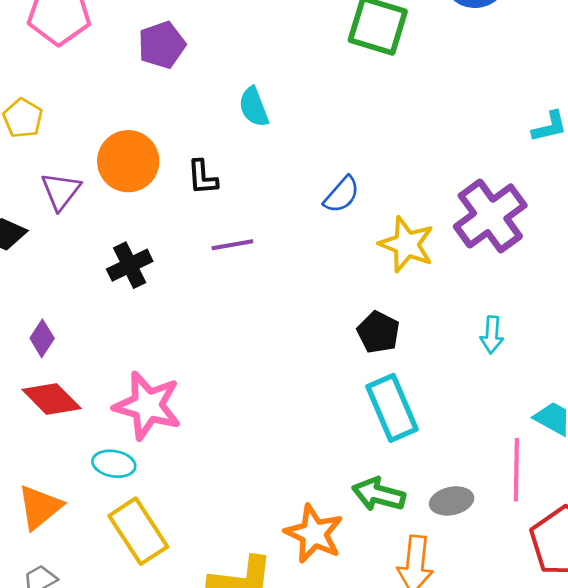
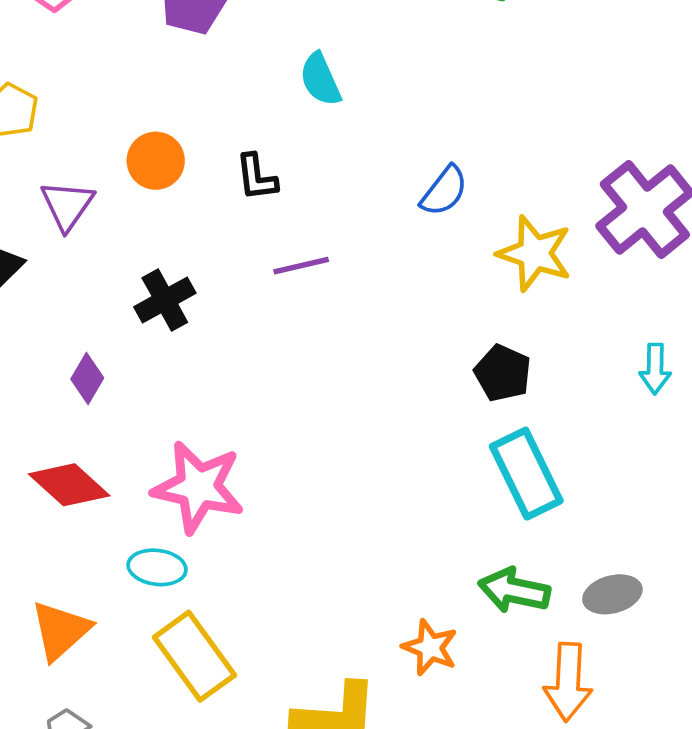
orange circle: (128, 161) -> (156, 161), size x0.7
purple diamond: (42, 338) -> (87, 379), moved
orange star: (314, 534) -> (430, 647), size x0.7

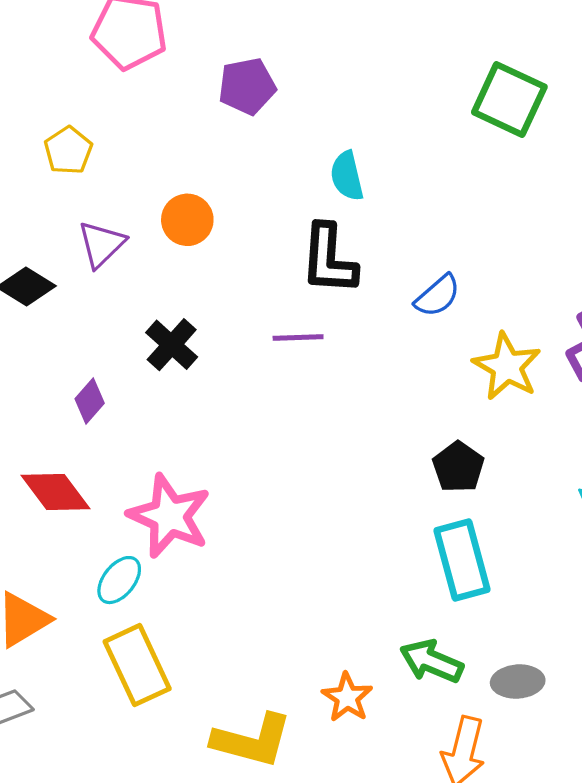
black L-shape: (256, 177) -> (329, 259), moved, size x1.6
black cross: (165, 300) -> (172, 345), turned -30
cyan ellipse: (157, 567) -> (119, 580), turned -69

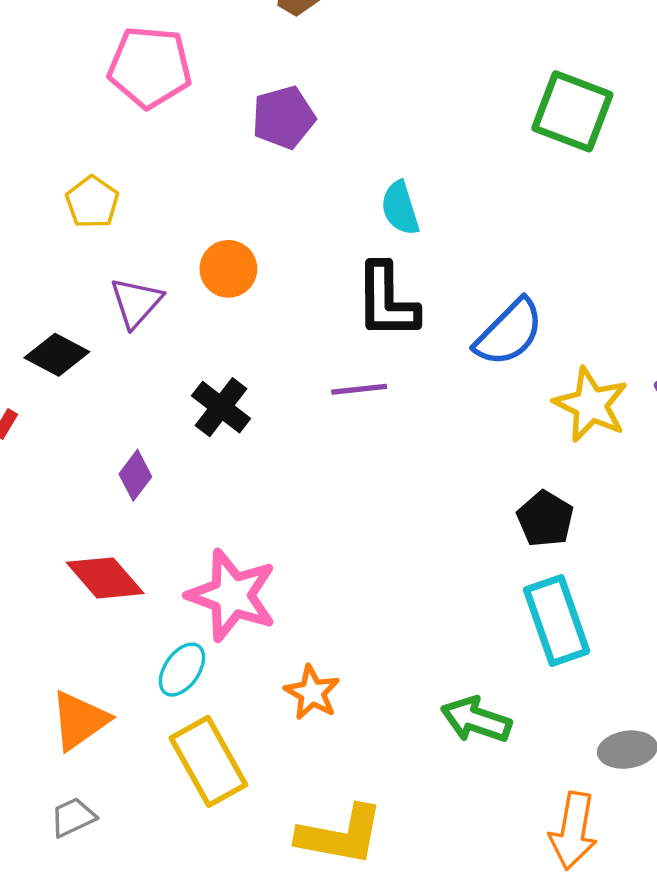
blue semicircle: (438, 296) -> (509, 333), size x1.4
green arrow: (431, 661) -> (476, 720), moved
orange star: (347, 697) -> (312, 693), moved

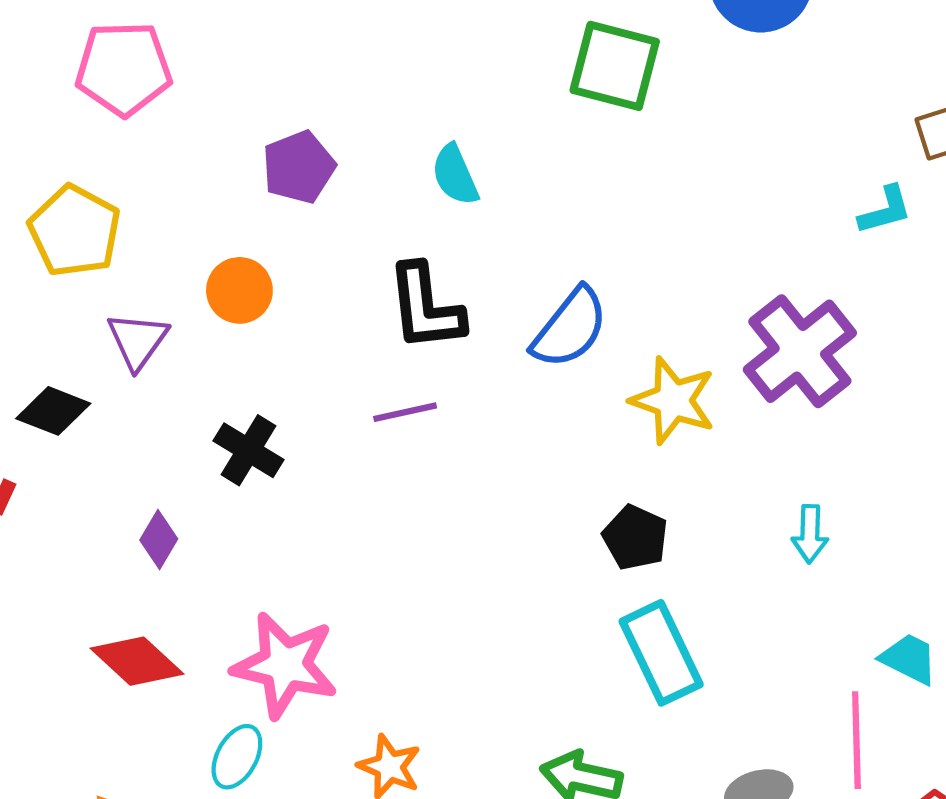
purple pentagon: (284, 117) -> (299, 167), moved
yellow pentagon: (92, 202) -> (75, 231), size x1.5
cyan semicircle: (400, 208) -> (455, 175), moved

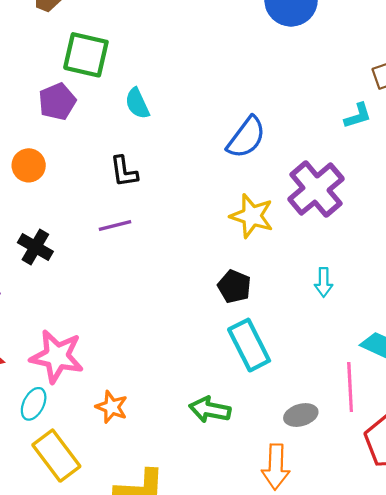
green square: (615, 66) -> (86, 55), moved
black L-shape: (425, 307) -> (124, 172), size x0.7
blue semicircle: (570, 328) -> (246, 137), moved

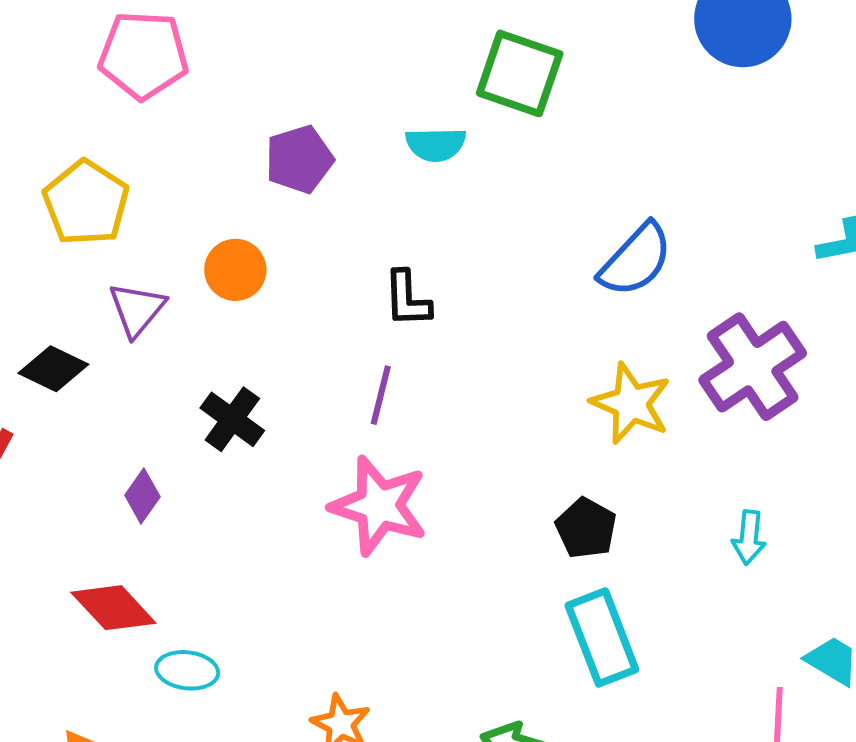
green square: (86, 55) -> (520, 73), moved
cyan semicircle: (137, 103) -> (436, 144), moved, turned -72
purple line: (115, 225) -> (381, 395), turned -68
pink star: (57, 356) -> (379, 506), moved
cyan ellipse: (34, 404) -> (187, 670), moved, turned 64

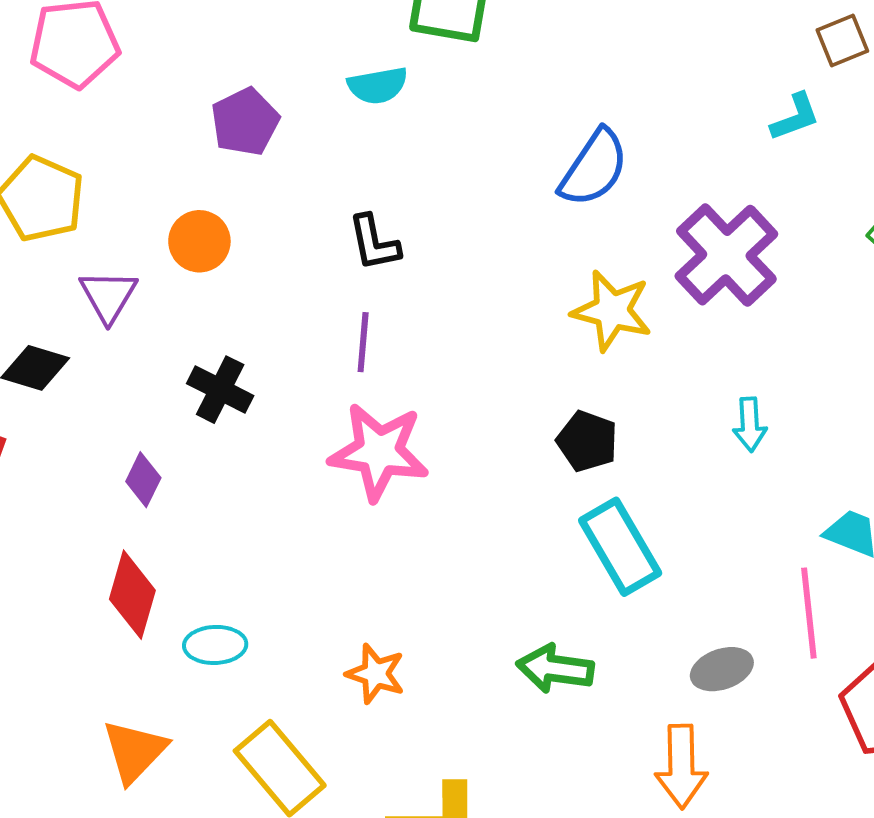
red diamond: (113, 608) -> (132, 595), turned 68

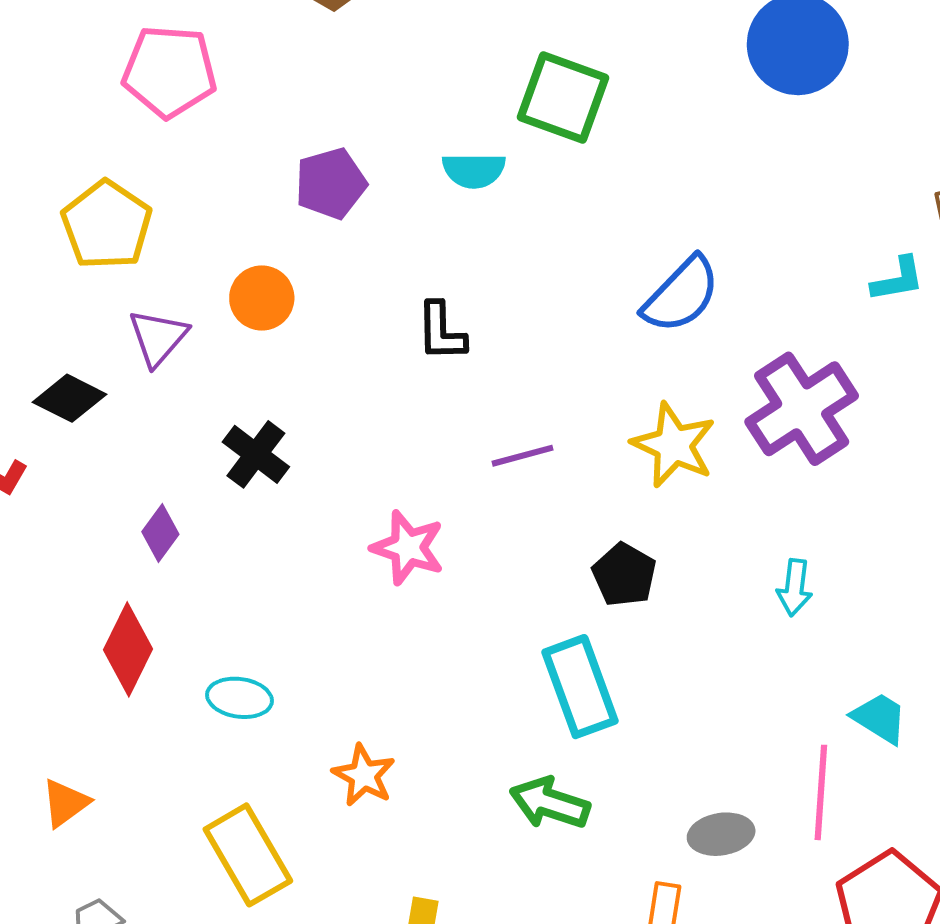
purple line: (363, 342) -> (522, 456), moved, turned 60
pink star: (379, 452) -> (408, 548), size x0.7
cyan rectangle: (620, 547) -> (580, 687), moved
cyan ellipse: (215, 645) -> (240, 698), moved
orange triangle: (135, 751) -> (65, 803), moved, size x0.7

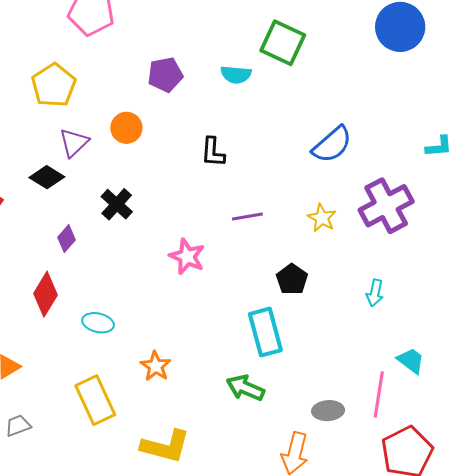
black diamond: (69, 398) -> (47, 177), moved
yellow star: (674, 445) -> (322, 218), size x0.7

